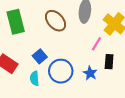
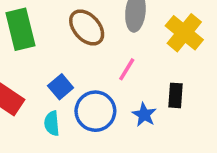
pink line: (96, 44) -> (127, 69), moved

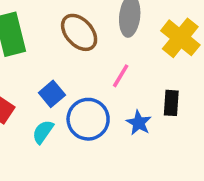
cyan semicircle: (52, 123) -> (43, 132), turned 40

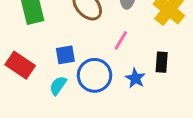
blue square: (52, 94) -> (65, 55), turned 30

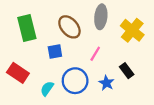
blue square: (65, 55) -> (55, 52), moved
black rectangle: (162, 62) -> (127, 71), turned -40

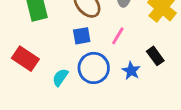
blue square: (55, 52) -> (82, 36), moved

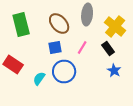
black rectangle: (155, 56) -> (108, 48), moved
blue star: (131, 71) -> (114, 70), moved

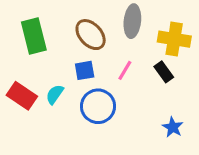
yellow cross: (115, 26) -> (174, 39), turned -30
blue star: (114, 70) -> (173, 127), moved
cyan semicircle: (39, 78) -> (55, 94), moved

